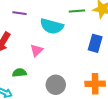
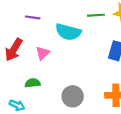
pink triangle: (37, 50) -> (43, 53), moved

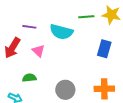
purple line: (33, 17) -> (29, 27), moved
pink triangle: (43, 53) -> (38, 51), turned -32

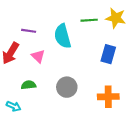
cyan semicircle: (61, 32) -> (63, 36), turned 60
gray circle: (65, 90) -> (67, 87), moved

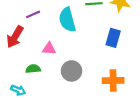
purple line: (29, 31) -> (33, 14), turned -32
pink triangle: (38, 56) -> (49, 49), moved, turned -40

